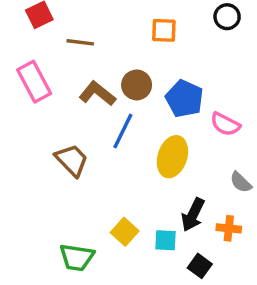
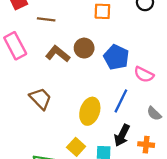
blue line: (123, 131) -> (121, 101), moved
yellow ellipse: (172, 157) -> (90, 111), moved

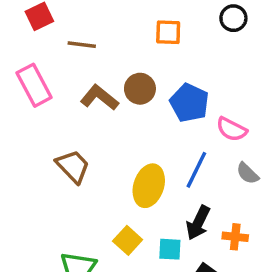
gray semicircle: (154, 114) -> (248, 173), moved

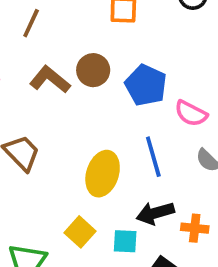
brown line: (82, 45) -> (31, 23), turned -72
blue line: (196, 170) -> (153, 157), turned -42
black arrow: (198, 223) -> (155, 213), turned 48

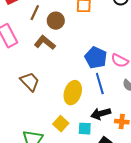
brown circle: (93, 70) -> (56, 21), moved
blue pentagon: (146, 85) -> (96, 58), moved

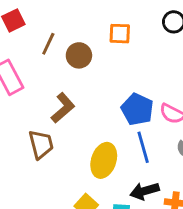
brown L-shape: (45, 43) -> (63, 108), moved, turned 100
brown trapezoid: (30, 82) -> (41, 144), turned 30

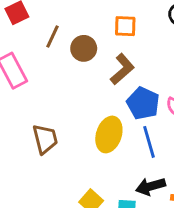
brown L-shape: (63, 108) -> (122, 69), moved
yellow ellipse: (104, 160) -> (109, 134), moved

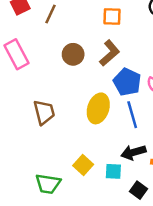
brown line: (53, 37) -> (50, 14), moved
brown circle: (84, 48) -> (73, 54), moved

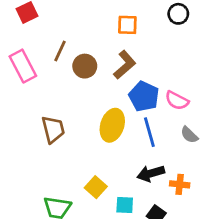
brown line: (50, 14) -> (60, 51), moved
cyan square: (113, 171) -> (125, 205), moved

